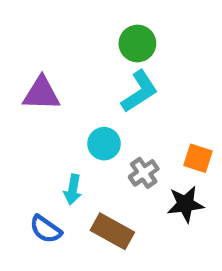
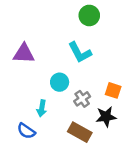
green circle: (137, 43) -> (89, 15), moved
cyan L-shape: (140, 91) -> (80, 52), turned 95
brown rectangle: (112, 231) -> (80, 132), moved

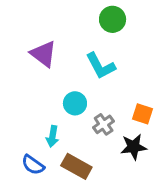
purple triangle: (24, 54) -> (43, 54), moved, turned 35
brown rectangle: (80, 132) -> (76, 166), moved

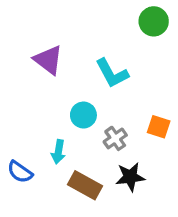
green circle: (113, 19) -> (154, 21), moved
black star: (134, 147) -> (130, 177), moved
blue semicircle: (33, 165) -> (20, 172), moved

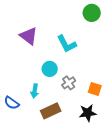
orange square: (159, 127) -> (95, 89), moved
black star: (130, 177) -> (88, 113), moved
brown rectangle: (85, 185) -> (51, 111), turned -54

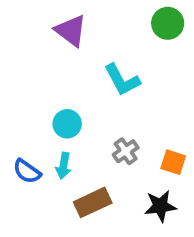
purple triangle: (29, 36) -> (71, 31), moved
cyan circle: (50, 69) -> (67, 124), moved
blue semicircle: (12, 103) -> (27, 171), moved

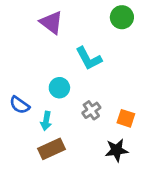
cyan circle: (67, 124) -> (59, 88), moved
blue semicircle: (27, 171) -> (20, 105), moved
brown rectangle: (93, 202) -> (51, 149), moved

